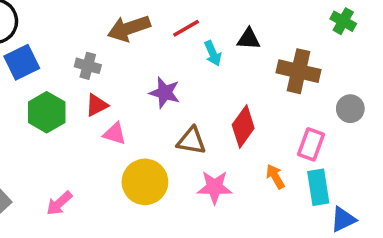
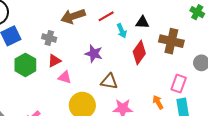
red diamond: (243, 127) -> (139, 53), moved

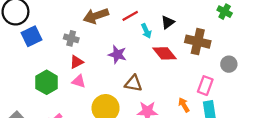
black triangle: (142, 22) -> (168, 22), turned -40
red diamond: (139, 53) -> (165, 53), turned -75
green hexagon: (25, 65) -> (47, 82), moved
pink triangle: (65, 77) -> (79, 81), moved

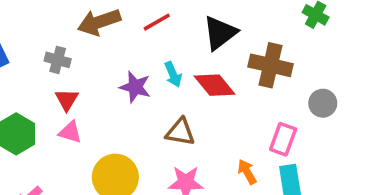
black triangle: (168, 22) -> (220, 33), size x1.5
cyan arrow: (146, 31) -> (173, 74), moved
red triangle: (77, 62) -> (67, 100), turned -32
brown triangle: (133, 83) -> (180, 132), moved

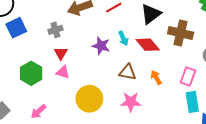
gray cross: (58, 60) -> (55, 30), turned -32
orange arrow: (247, 172) -> (156, 78), moved

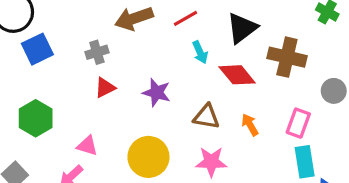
cyan arrow: (123, 38) -> (200, 52), moved
purple star: (101, 46) -> (157, 92), moved
red triangle: (61, 53) -> (105, 88), turned 32
pink triangle: (63, 72) -> (87, 146), moved
green hexagon: (31, 73) -> (36, 118), moved

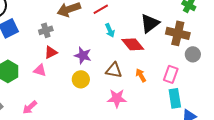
black triangle: (242, 28) -> (150, 23), moved
brown cross: (287, 57) -> (178, 33), moved
pink triangle: (87, 146) -> (40, 70), moved
yellow circle: (148, 157) -> (81, 79), moved, size x0.7

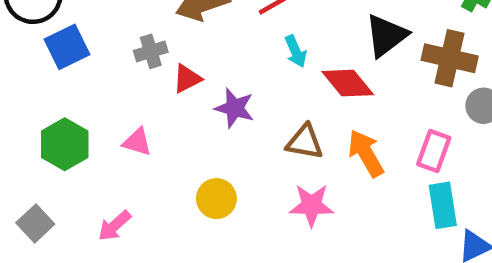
red triangle: (51, 52) -> (187, 79), moved
orange arrow: (141, 75) -> (366, 153), size x1.5
yellow circle: (81, 79) -> (216, 199), moved

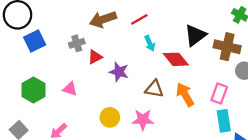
pink star: (311, 205) -> (143, 120), moved

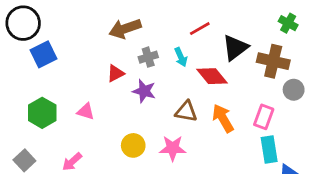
red line: (139, 19) -> (200, 29), moved
gray cross: (77, 43) -> (148, 57), moved

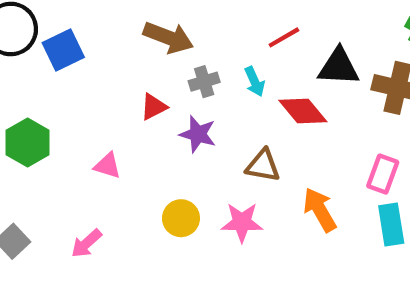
brown arrow: (125, 29) -> (168, 37), turned -140
black triangle: (235, 48) -> (339, 67), turned 40
blue square: (43, 54) -> (63, 50), moved
green hexagon: (42, 113) -> (28, 143), moved
orange arrow: (223, 118) -> (320, 210), moved

